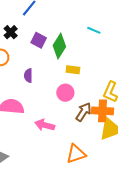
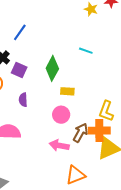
purple square: (39, 40) -> (19, 70), moved
pink arrow: (45, 125) -> (59, 145), moved

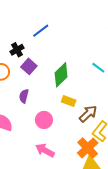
pink circle: (61, 115) -> (44, 120), moved
orange cross: (99, 131) -> (88, 148), turned 30
brown arrow: (80, 133) -> (88, 114), moved

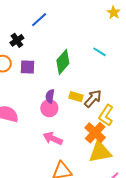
purple square: (29, 66) -> (28, 67), moved, turned -35
purple semicircle: (24, 96) -> (50, 96), moved
yellow rectangle: (69, 101) -> (76, 97), moved

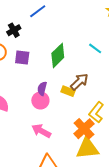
brown arrow: (93, 99) -> (79, 82), moved

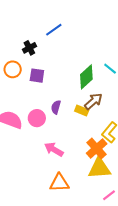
green diamond: (58, 55) -> (86, 77), moved
pink circle: (40, 100) -> (37, 118), moved

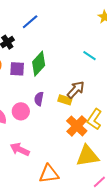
green diamond: (86, 77) -> (39, 64), moved
pink arrow: (54, 149) -> (20, 149), moved
orange cross: (97, 149) -> (77, 126), moved

